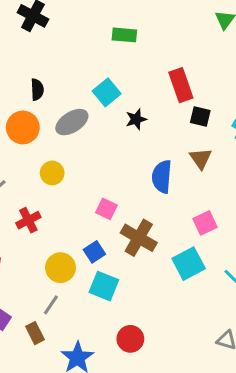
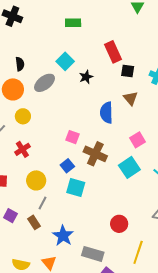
yellow circle: (52, 173) -> (23, 116), moved
yellow circle: (60, 268) -> (36, 180), moved
red circle: (130, 339) -> (119, 224), moved

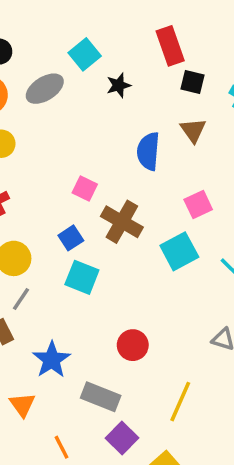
red circle: (119, 224) -> (133, 345), moved

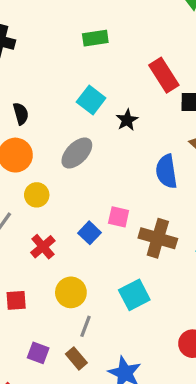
gray ellipse: (45, 89) -> (77, 153), moved
blue square: (71, 238) -> (90, 233), moved
cyan square: (82, 277) -> (134, 295), turned -36

